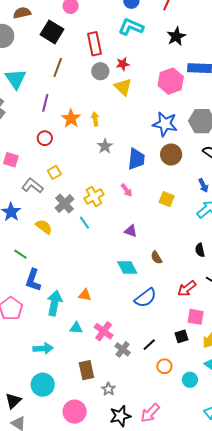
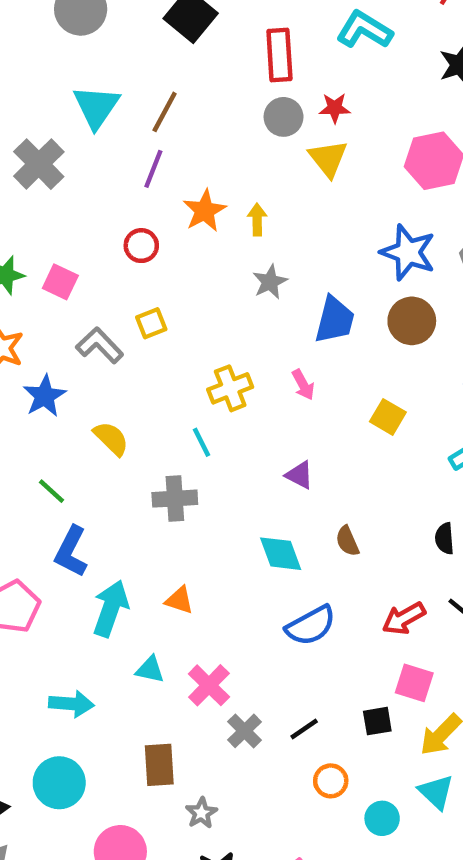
brown line: (58, 68) -> (165, 112), moved
gray cross: (65, 204) -> (175, 499), moved, turned 30

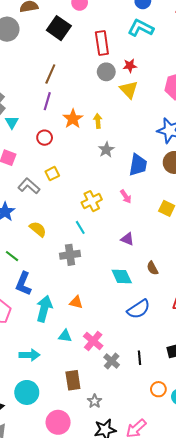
cyan triangle: (96, 107) -> (12, 122), moved, size x0.6
black line: (304, 729) -> (139, 358), turned -56
orange circle: (331, 781) -> (158, 389), moved

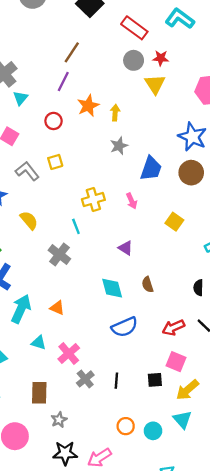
red rectangle: (102, 43) -> (134, 28), turned -55
gray cross: (70, 255) -> (59, 254), turned 36
orange circle: (158, 389) -> (126, 426), moved

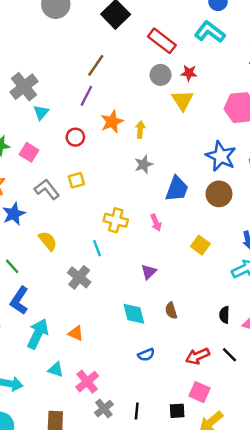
yellow cross: (93, 200) -> (116, 220), turned 30
purple triangle: (126, 248) -> (149, 272), turned 42
blue semicircle: (125, 327) -> (146, 355), size x0.6

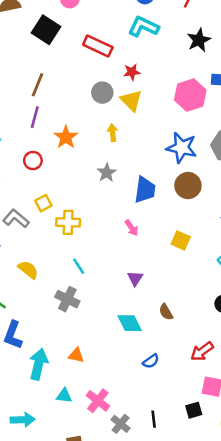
gray circle: (161, 75) -> (102, 93), moved
yellow arrow: (140, 130) -> (113, 133), moved
yellow cross: (116, 220) -> (68, 222), moved

